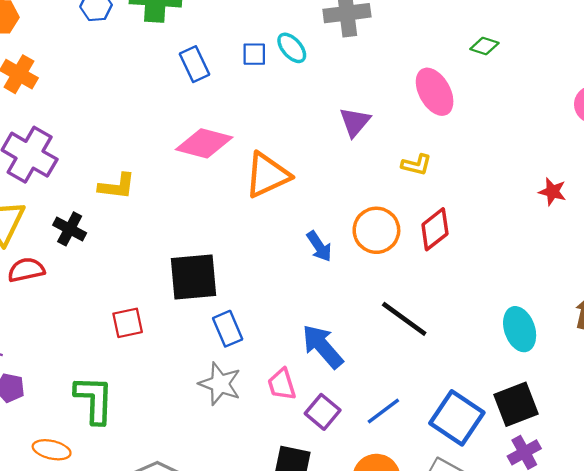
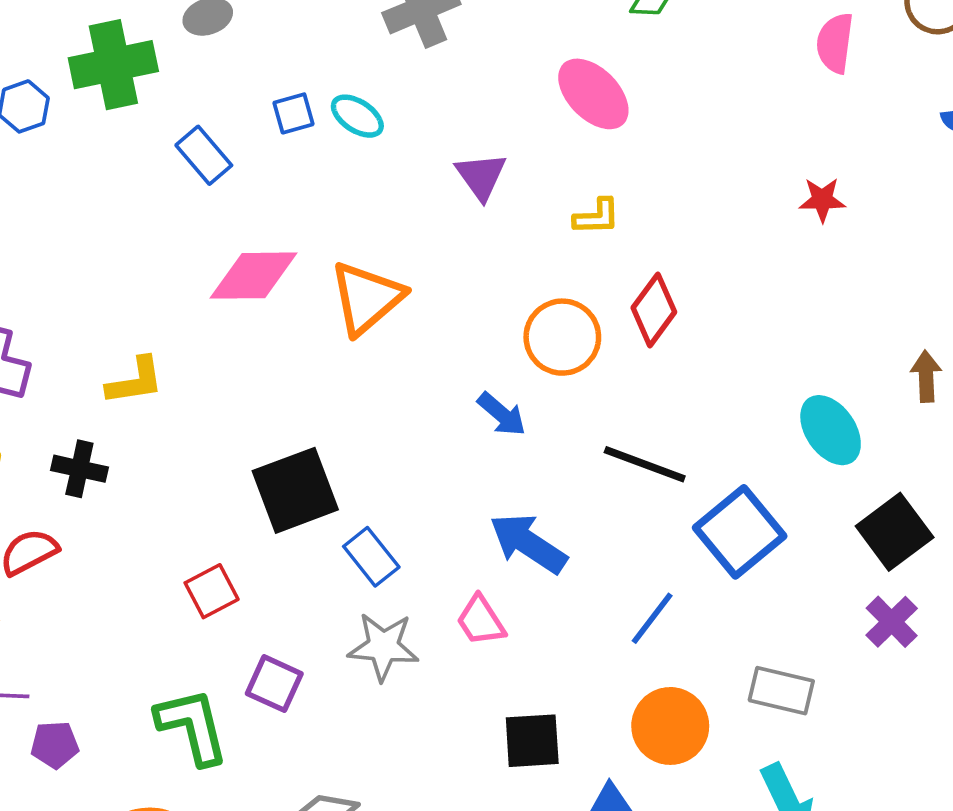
cyan ellipse: (292, 48) -> (357, 116), moved
blue arrow: (319, 246) -> (502, 414), moved
black square: (516, 404) -> (895, 532), moved
purple square: (323, 412) -> (274, 684), moved
blue square: (457, 418) -> (740, 532), moved, turned 32

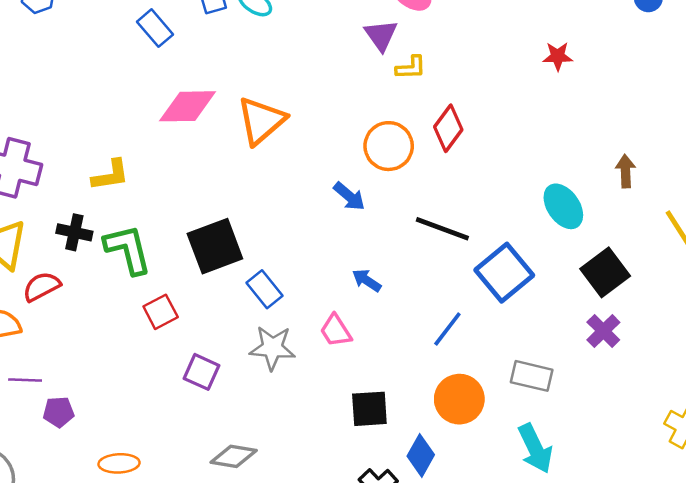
purple triangle: (481, 176) -> (381, 35), moved
blue arrow: (528, 543) -> (367, 280), size x0.6
green L-shape: (192, 726) -> (128, 249), moved

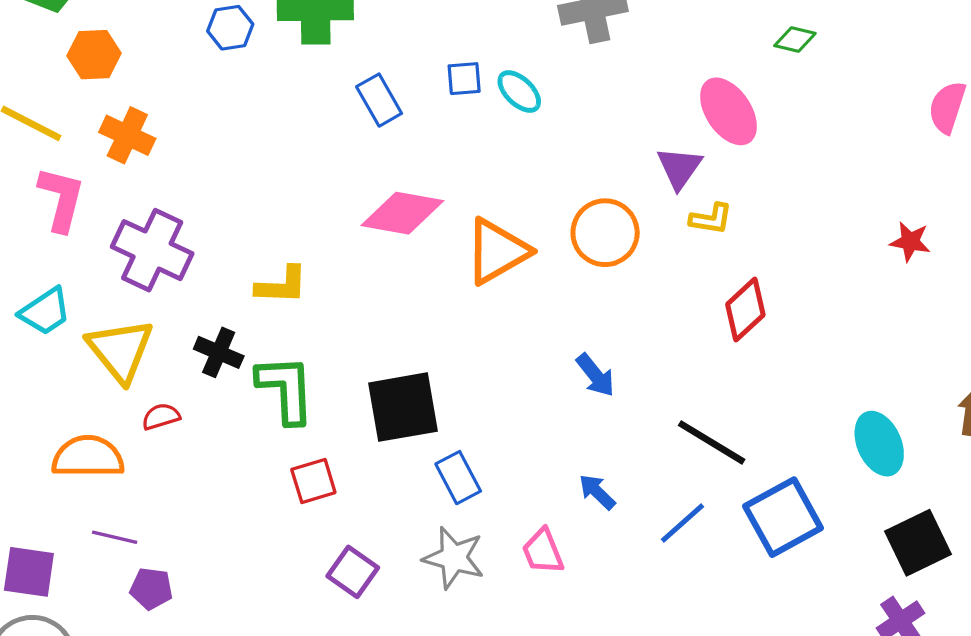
orange circle: (389, 146) -> (605, 233), moved
red semicircle: (42, 287) -> (161, 417), size x0.7
blue line: (447, 329) -> (682, 523), moved

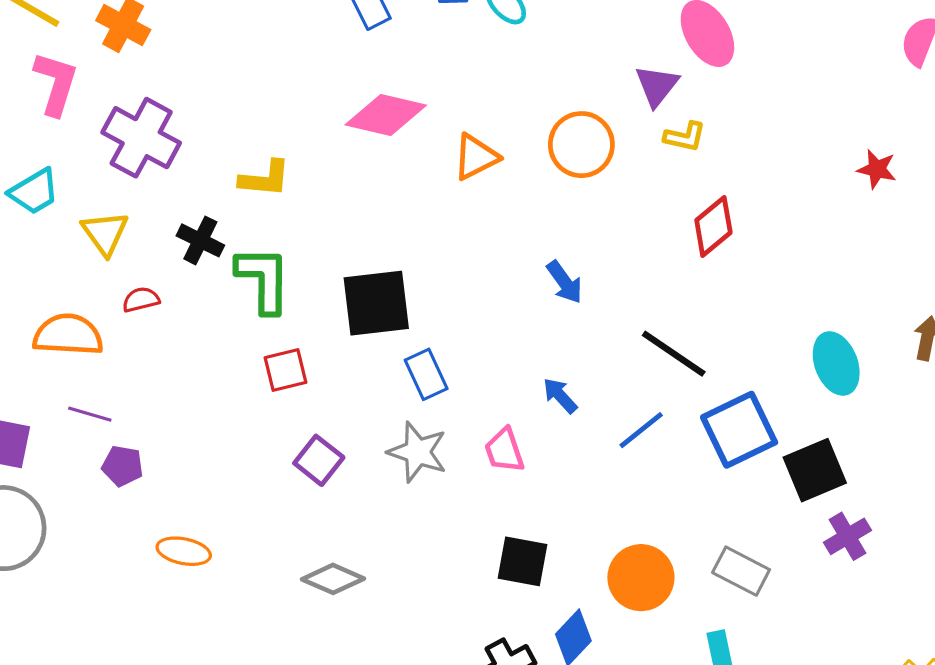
orange triangle: (497, 251) -> (476, 157), size x0.7
yellow triangle: (120, 350) -> (105, 233), size x0.7
black square: (918, 543) -> (815, 470), moved

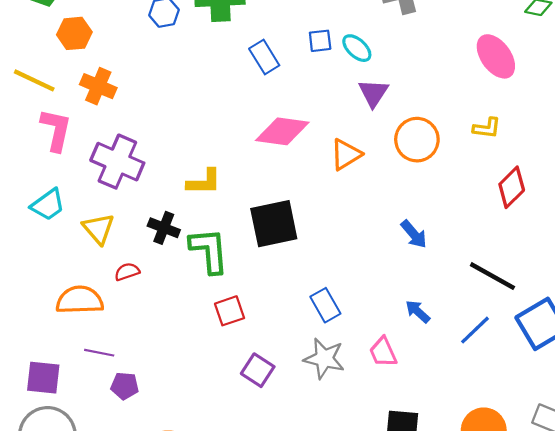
purple triangle: (657, 86) -> (373, 93), moved
black square: (376, 303) -> (274, 224), moved

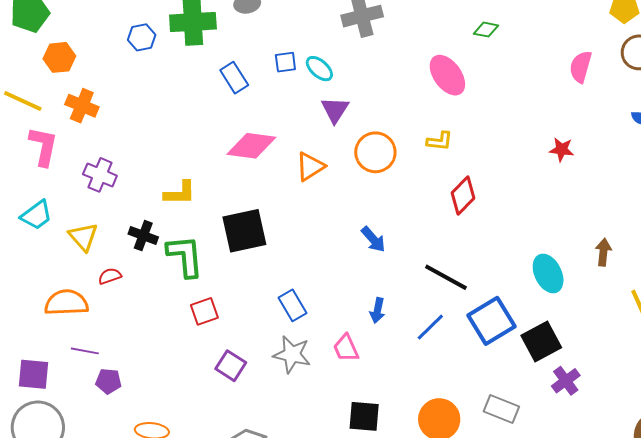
purple cross: (117, 162) -> (100, 175), size x0.7
blue arrow: (418, 311) -> (377, 310), turned -120

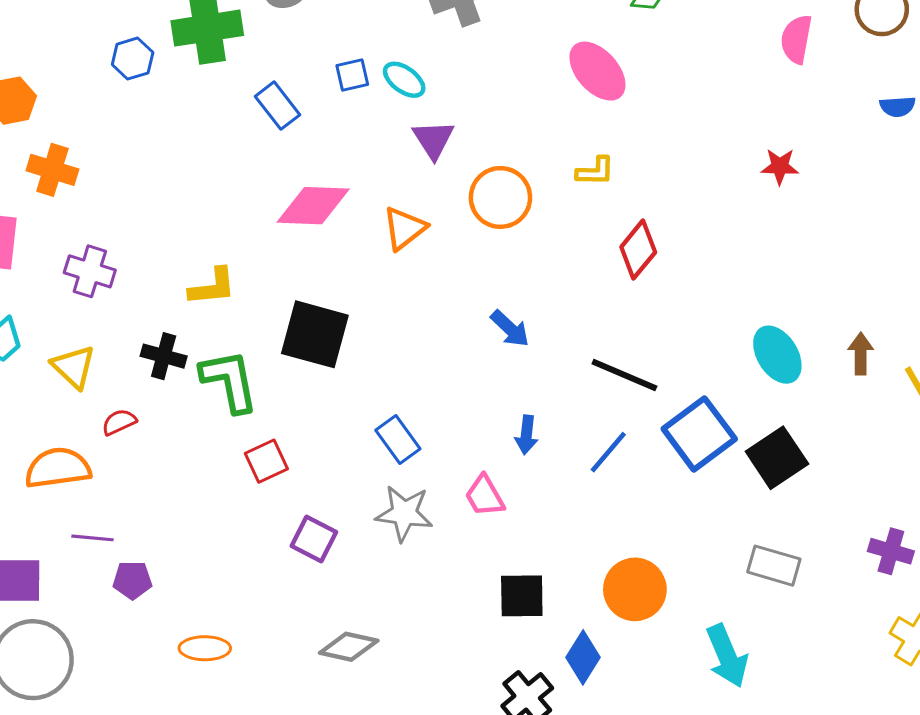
black square: (244, 231) -> (315, 334), turned 33
brown arrow: (603, 252) -> (861, 354), moved
purple cross: (566, 381) -> (891, 551), moved, turned -32
gray rectangle: (501, 409) -> (774, 566), moved

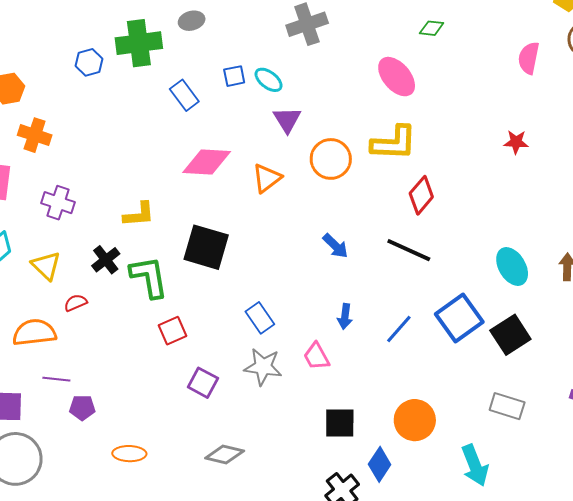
yellow L-shape: (595, 171) -> (394, 143), size x1.8
black cross: (164, 356) -> (106, 260), turned 36
black line: (624, 375) -> (409, 250), moved

